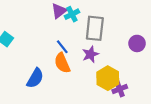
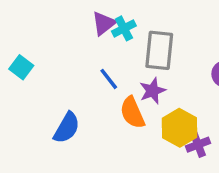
orange semicircle: (62, 63) -> (132, 113), moved

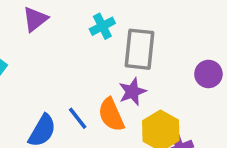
purple triangle: (104, 23) -> (35, 19), moved
blue line: (109, 79) -> (78, 118), moved

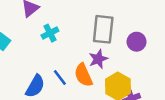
cyan cross: (102, 26) -> (50, 33), moved
purple circle: (208, 74) -> (137, 42), moved

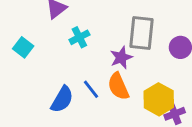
purple star: (98, 59) -> (121, 57), moved

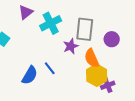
cyan cross: (79, 37) -> (51, 23), moved, size x1.5
orange semicircle: (118, 86) -> (92, 58), moved

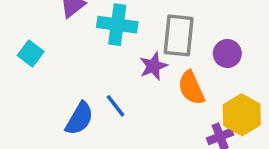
cyan cross: (51, 23) -> (117, 25), turned 35
yellow hexagon: (97, 75) -> (242, 115), moved

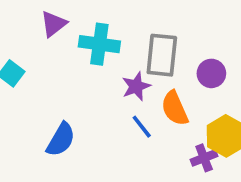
blue line: (115, 106) -> (142, 127), moved

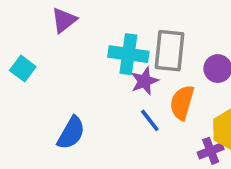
cyan cross: (99, 44) -> (128, 54), moved
orange semicircle: (175, 108) -> (182, 103), turned 40

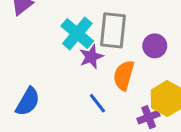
cyan cross: (128, 54) -> (77, 33), turned 32
blue line: (150, 120) -> (97, 103), moved

